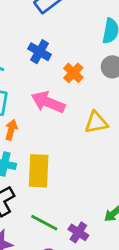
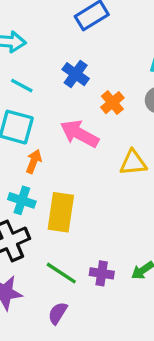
purple cross: (78, 232) -> (102, 273), moved, turned -30

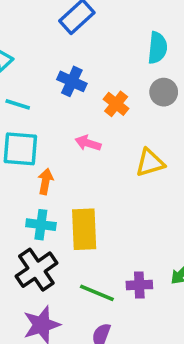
pink arrow: (80, 134) -> (88, 143), size x0.6

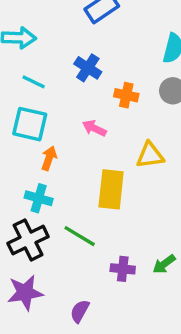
orange cross: (116, 104) -> (126, 95), turned -35
yellow rectangle: (84, 229) -> (111, 189), moved
green line: (97, 293) -> (80, 236), moved

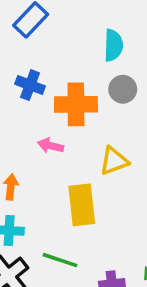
orange cross: (126, 95) -> (76, 104), size x1.6

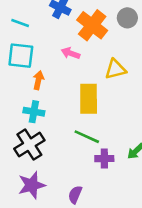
orange cross: (76, 104) -> (92, 25), turned 32
green line: (60, 260) -> (87, 137), moved

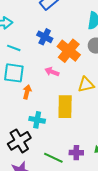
cyan cross: (34, 112) -> (37, 120), moved
green line: (87, 137) -> (53, 158), moved

